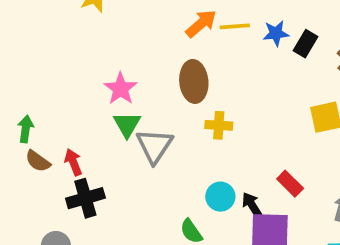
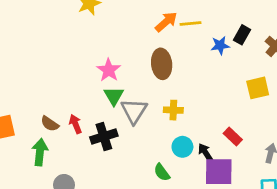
blue star: (276, 33) -> (220, 45), moved
yellow cross: (219, 125) -> (173, 110), moved
green arrow: (26, 129) -> (40, 152), moved, size x1.4
black cross: (85, 198) -> (104, 136), moved

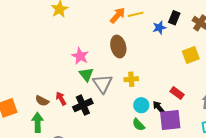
green semicircle: (162, 172) -> (139, 125), moved

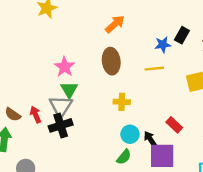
yellow line: (136, 14) -> (154, 69), moved
gray triangle: (103, 84) -> (61, 106), moved
green semicircle: (139, 125) -> (124, 157), turned -104

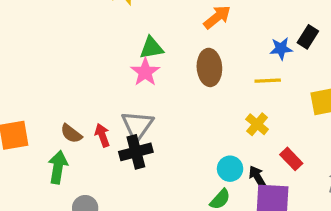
green triangle: (69, 90) -> (151, 48), moved, turned 48
yellow cross: (122, 102) -> (257, 124), moved, turned 35

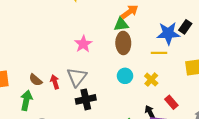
green triangle: (151, 48) -> (121, 24), moved
blue star: (281, 49) -> (168, 33), size x1.6
black cross: (136, 152) -> (86, 99), moved
cyan circle: (230, 169) -> (125, 76), moved

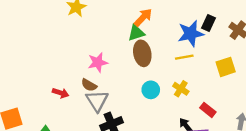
pink star: (83, 44) -> (98, 62), turned 30
brown semicircle: (36, 80) -> (89, 85), moved
red arrow: (55, 82) -> (61, 93), moved, turned 136

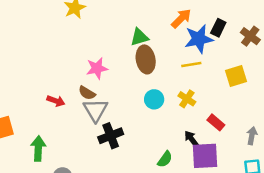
orange arrow: (143, 17) -> (181, 18), moved

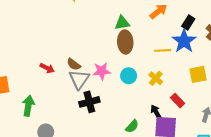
blue star: (199, 39) -> (184, 41), moved, turned -30
pink star: (97, 68) -> (102, 71), moved
yellow square: (236, 76) -> (198, 74), moved

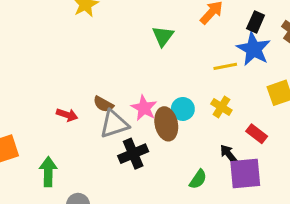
green triangle: (122, 23) -> (163, 36), turned -35
brown ellipse: (125, 42) -> (166, 124), moved
pink star: (102, 71) -> (144, 108), turned -30
gray triangle: (79, 79) -> (114, 124), turned 45

